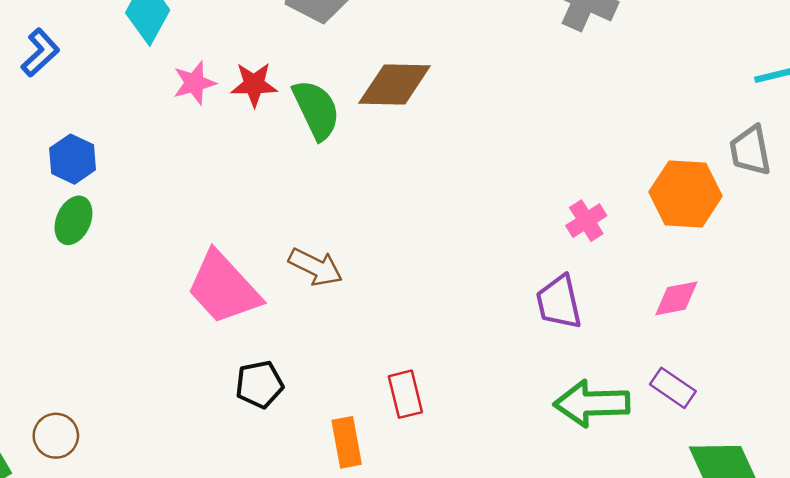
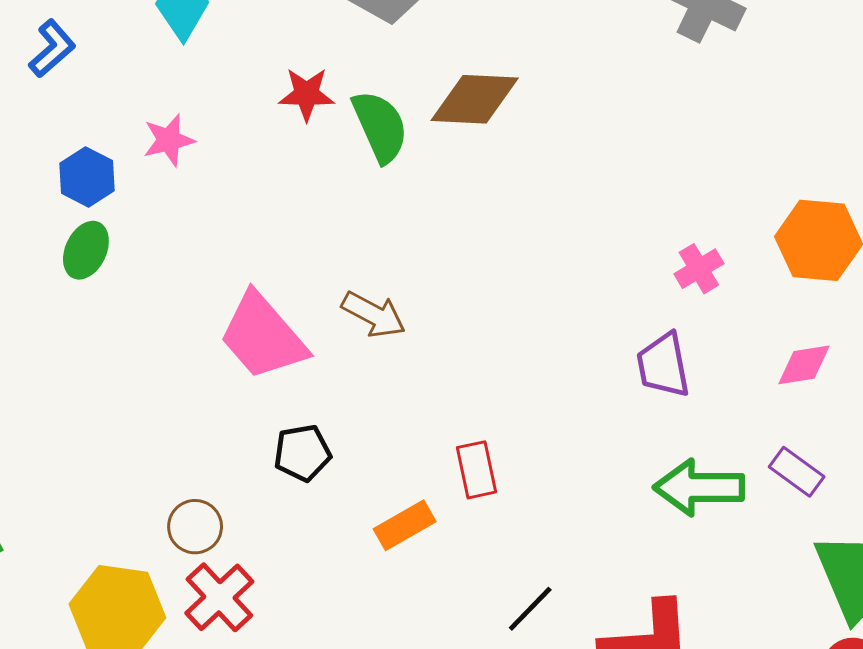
pink star: (194, 83) -> (169, 140), moved
brown circle: (56, 436) -> (195, 527), moved
orange rectangle: (347, 442) -> (405, 525), turned 69

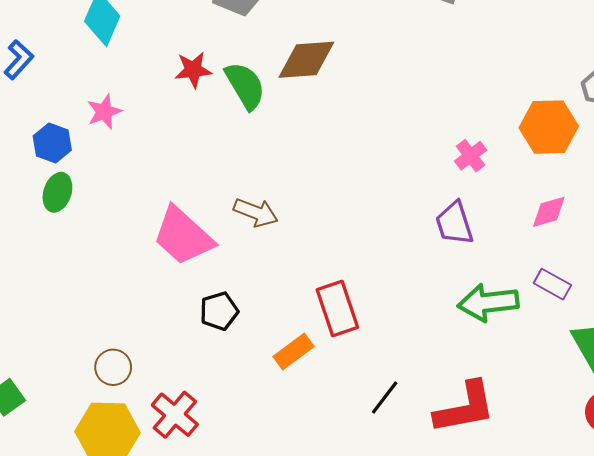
red rectangle: (477, 470) -> (337, 309), size x1.4
brown circle: (195, 527) -> (113, 367), moved

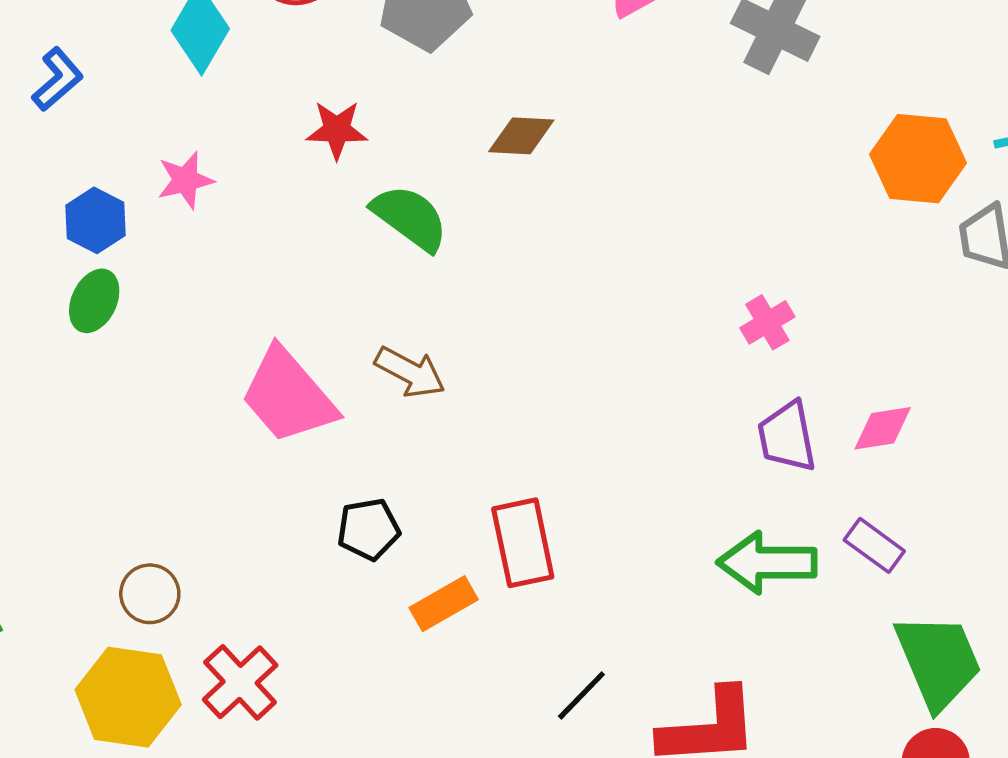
brown diamond: (306, 60) -> (521, 136), size x0.7
green semicircle: (245, 86) -> (410, 218), moved, turned -30
orange hexagon: (549, 127) -> (918, 159), moved
purple trapezoid: (454, 223) -> (787, 437), moved
black pentagon: (219, 311) -> (369, 529), moved

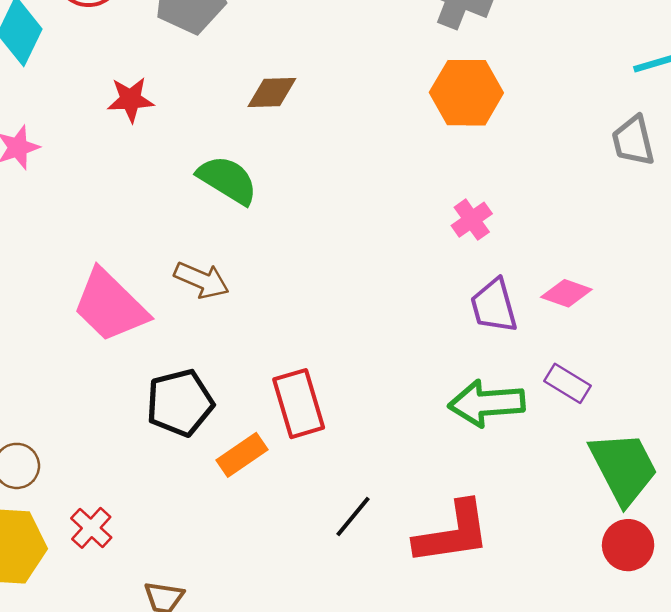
orange hexagon: (918, 159) -> (466, 93), moved
green semicircle: (410, 218) -> (227, 180), moved
pink diamond: (883, 428) -> (566, 293), turned 33
black pentagon: (369, 529) -> (180, 403), size x1.4
red cross: (240, 682) -> (91, 528), size x0.7

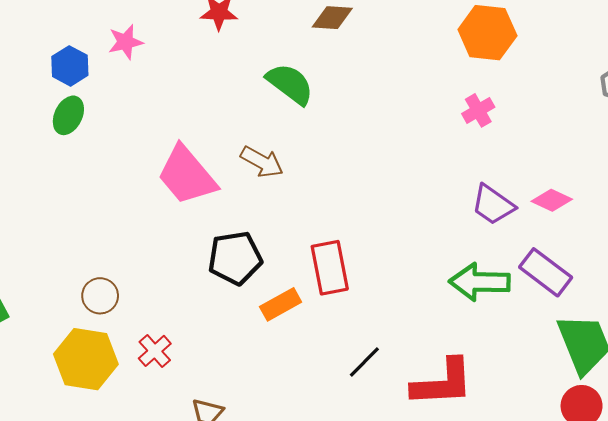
pink cross: (472, 220) -> (478, 110), moved
purple trapezoid: (494, 306) -> (493, 205), turned -45
purple rectangle: (567, 383) -> (546, 272), size x1.4

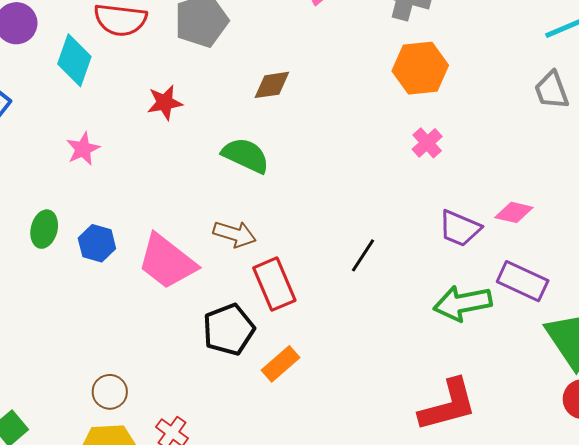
blue hexagon: (70, 66) -> (97, 243), moved
red rectangle: (330, 268) -> (274, 284), moved
black line: (364, 362) -> (363, 255), moved

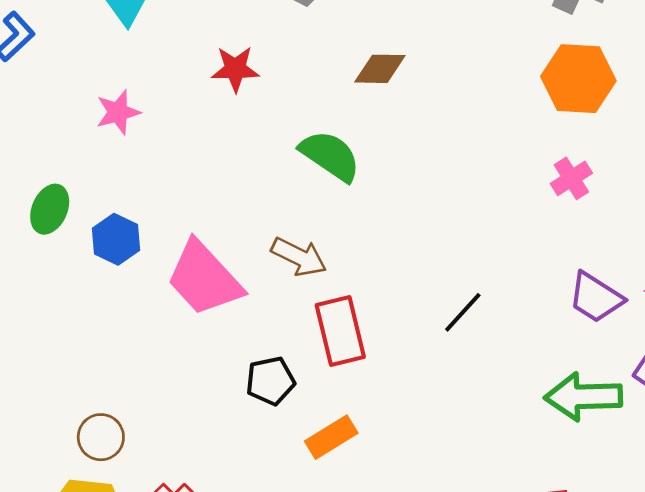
black pentagon: (229, 330) -> (270, 381), size x0.7

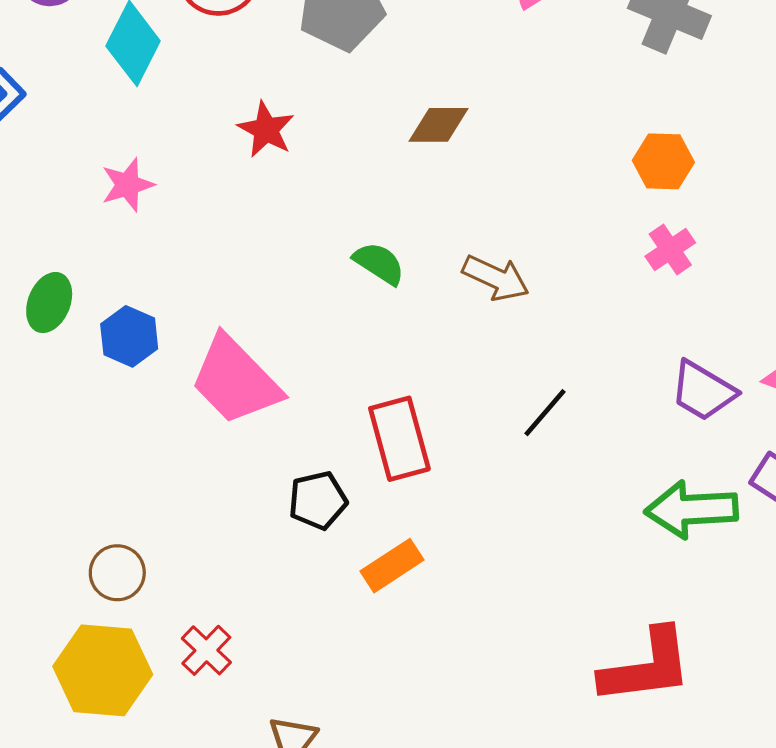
red star: (235, 69) -> (266, 130), turned 30
orange hexagon: (578, 79) -> (663, 161), moved, size x0.7
green semicircle: (330, 156) -> (379, 263), moved, size x0.7
brown arrow: (299, 257) -> (496, 278), moved

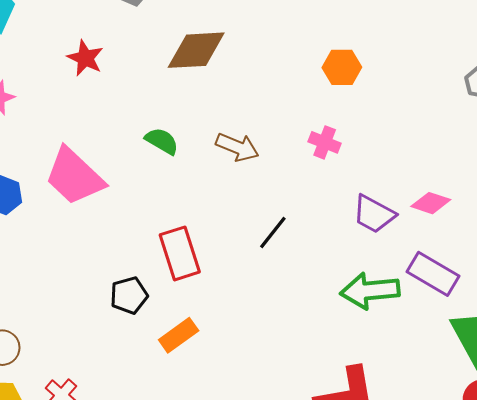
brown diamond: (439, 125) -> (196, 50), size x1.5
pink cross: (670, 250) -> (325, 142), moved, turned -32
pink trapezoid: (235, 380) -> (74, 176), moved

